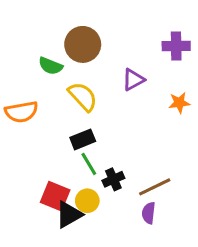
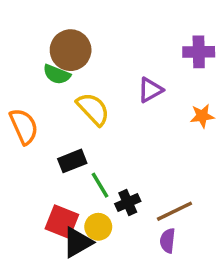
brown circle: (83, 44) -> (71, 50), moved
orange semicircle: (21, 112) -> (24, 126), turned -104
black rectangle: (83, 139) -> (72, 161), moved

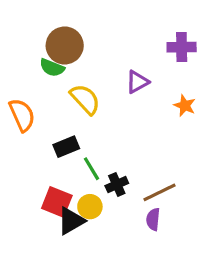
orange star: (202, 116) -> (185, 106), turned 30

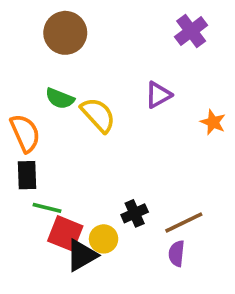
brown circle: (65, 45) -> (65, 33), moved
purple cross: (182, 47) -> (191, 31), moved, turned -36
green semicircle: (52, 68) -> (60, 98), moved
black rectangle: (66, 147) -> (27, 175), moved, turned -70
green line: (92, 169) -> (47, 208), moved, turned -45

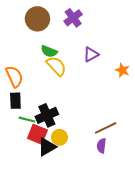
purple cross: (191, 31) -> (73, 18), moved
green semicircle: (60, 98) -> (49, 51), moved
black cross: (135, 213) -> (47, 115), moved, size x1.5

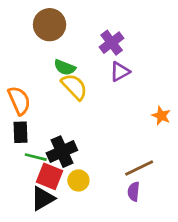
purple cross: (73, 18) -> (112, 43), moved
orange star: (122, 70) -> (161, 116), moved
black triangle: (47, 147) -> (43, 198), moved

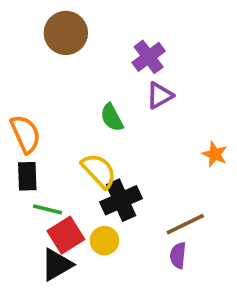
green semicircle: (65, 67) -> (112, 117), moved, turned 40
yellow semicircle: (74, 87) -> (99, 171), moved
black cross: (62, 152) -> (121, 200), moved
red square: (50, 176) -> (66, 235), turned 36

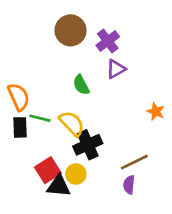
brown circle: (66, 33) -> (71, 30), moved
green line: (47, 209) -> (40, 118), moved
black triangle: (57, 265) -> (59, 186), moved, turned 35

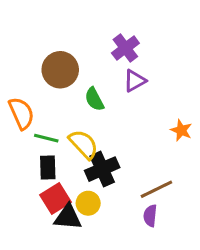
brown circle: (71, 30) -> (60, 70), moved
black rectangle: (20, 127) -> (48, 168), moved

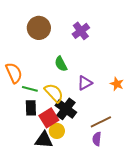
brown circle: (60, 70) -> (39, 28), moved
purple triangle: (135, 81) -> (85, 83), moved
black cross: (102, 169) -> (66, 109), turned -30
red square: (56, 199) -> (49, 118), moved

